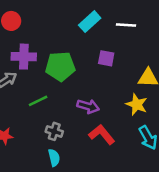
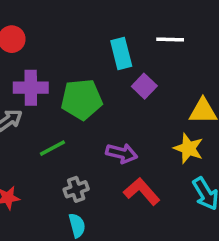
cyan rectangle: (90, 22) -> (121, 53), moved, turned -60
purple square: (106, 58) -> (144, 86), turned 35
gray cross: (54, 131) -> (76, 189), turned -35

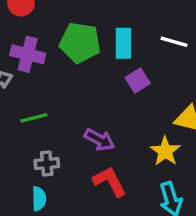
green pentagon: (82, 99) -> (80, 43), moved

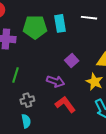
purple square: (138, 80) -> (72, 61), moved
green line: (34, 118) -> (16, 75), turned -49

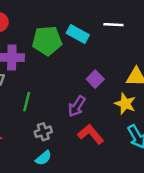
cyan rectangle: (60, 23) -> (78, 34), turned -48
purple arrow: (55, 81) -> (77, 106), turned 108
cyan semicircle: (26, 121) -> (43, 158), turned 64

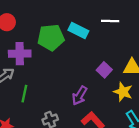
purple square: (95, 79) -> (104, 70), moved
green line: (27, 102) -> (24, 94), moved

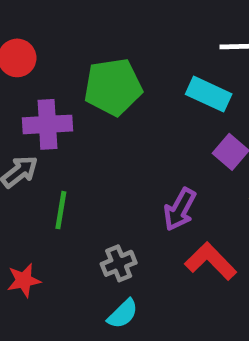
cyan rectangle: (78, 31) -> (209, 94), moved

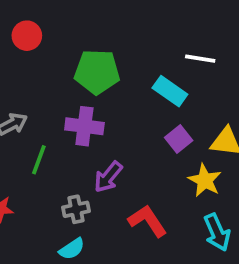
purple cross: (47, 124) -> (84, 126), moved
purple arrow: (180, 209) -> (108, 177), moved

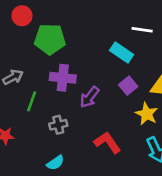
green pentagon: (97, 72) -> (50, 39), moved
purple arrow: (108, 177) -> (90, 97), moved
gray cross: (76, 209) -> (58, 125), moved

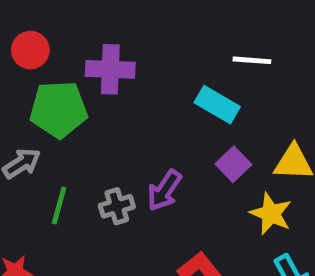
green pentagon: (50, 39) -> (59, 109), moved
purple cross: (63, 78) -> (110, 69), moved
gray cross: (58, 125) -> (117, 206), moved

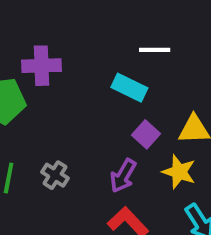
purple arrow: (164, 190) -> (123, 176), moved
gray cross: (117, 206) -> (55, 175), turned -36

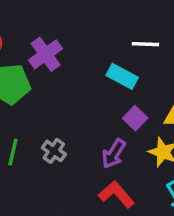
purple cross: (42, 66) -> (46, 54), turned -36

